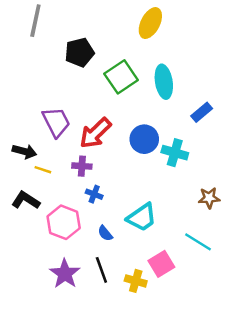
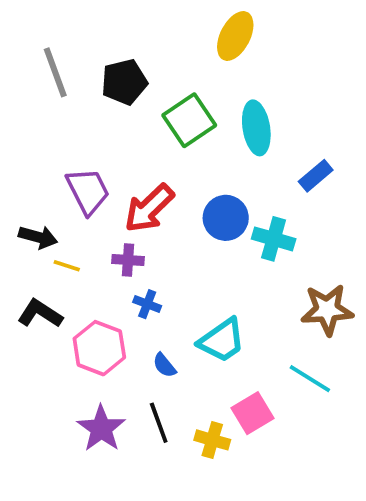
gray line: (35, 21) -> (55, 72), moved, turned -32
brown star: (209, 198) -> (327, 310), size x1.5

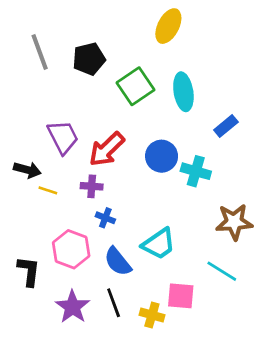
black L-shape: (40, 314) -> (29, 271), moved, turned 64
blue semicircle: (164, 365) -> (118, 262), size x1.6
pink square: (252, 413) -> (181, 296), turned 36

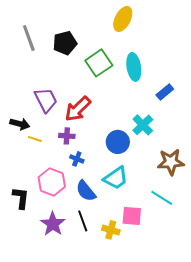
blue circle: (162, 156) -> (118, 142), moved
cyan cross: (196, 171) -> (143, 125), turned 30

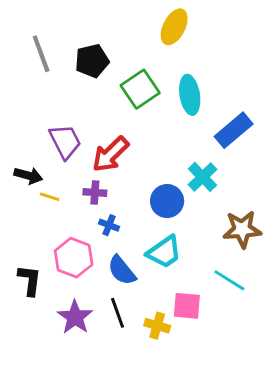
blue rectangle: (165, 92) -> (234, 130), size x1.5

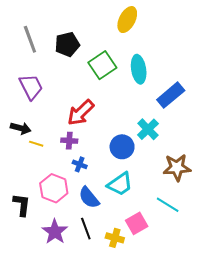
purple trapezoid: (65, 142) -> (31, 87), moved
pink square: (187, 306) -> (137, 223), turned -35

